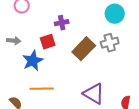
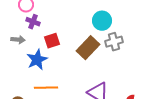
cyan circle: (115, 14) -> (102, 21), moved
purple cross: (62, 23) -> (33, 22), moved, turned 32

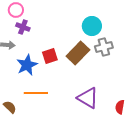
red square: (52, 41) -> (50, 56), moved

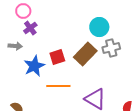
purple cross: (23, 27) -> (30, 28), turned 32
orange line: (36, 93) -> (58, 86), moved

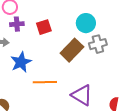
purple cross: (30, 28) -> (17, 24), turned 32
red square: (57, 57) -> (44, 27), moved

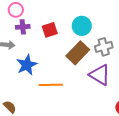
cyan circle: (86, 23) -> (82, 26), moved
purple triangle: (82, 95) -> (100, 75), moved

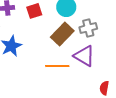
orange line: (51, 85) -> (57, 66), moved

